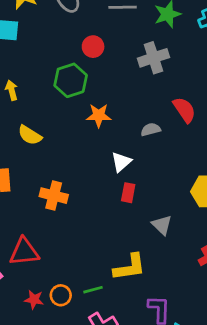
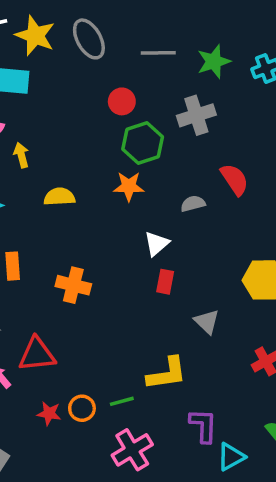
green hexagon: (71, 80) -> (143, 143), moved
yellow semicircle: (30, 135) -> (59, 197), moved, turned 145

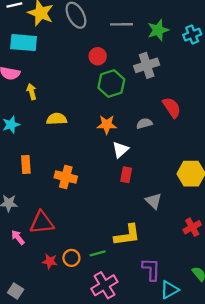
orange star: (129, 186) -> (107, 125), moved

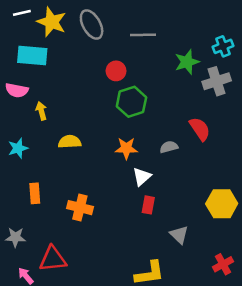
green star: (158, 30) -> (187, 62), moved
gray cross: (147, 65) -> (217, 81), moved

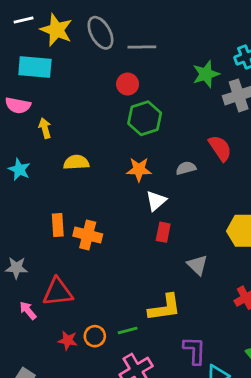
gray line: (143, 35) -> (142, 47), moved
cyan star: (18, 148) -> (19, 169), turned -30
orange rectangle: (35, 193) -> (58, 225), moved

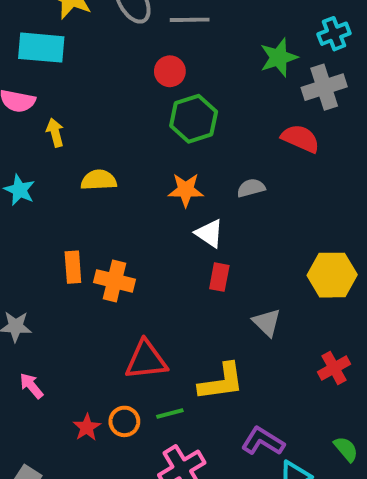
red semicircle: (220, 148) -> (300, 139), moved, turned -32
white triangle: (156, 201) -> (209, 233), turned -45
red triangle: (58, 292) -> (146, 360), moved
red star: (68, 340) -> (87, 427), turned 30
purple L-shape: (194, 350) -> (263, 441), turned -60

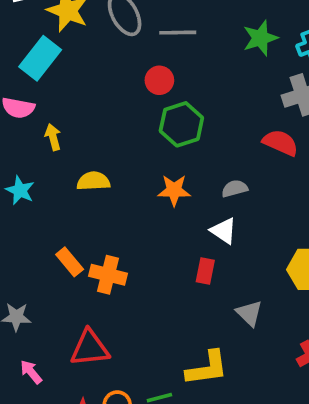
cyan rectangle: (41, 48) -> (40, 58), turned -57
green star: (279, 57) -> (260, 38), moved
white triangle: (209, 233) -> (224, 231), moved
orange rectangle: (73, 267) -> (70, 262), turned -36
red triangle: (146, 360) -> (90, 348), moved

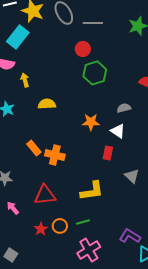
orange star: (174, 190) -> (91, 122), moved
yellow L-shape: (207, 368) -> (92, 191), moved

